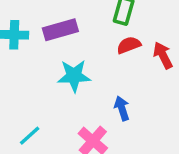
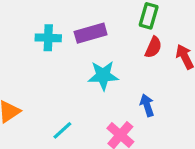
red semicircle: (129, 45) -> (153, 47), turned 135

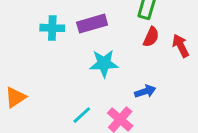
blue arrow: (147, 105) -> (145, 91), turned 90
cyan line: (62, 130) -> (82, 115), moved

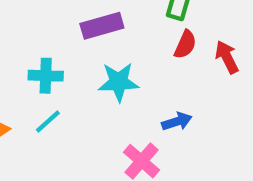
cyan cross: (52, 28) -> (46, 76), moved
cyan line: (82, 115) -> (48, 122), moved

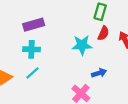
purple rectangle: (102, 26) -> (34, 25), moved
cyan star: (119, 82) -> (82, 45), moved

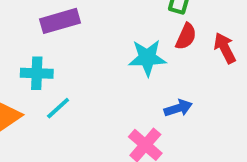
cyan cross: (31, 49) -> (37, 73), moved

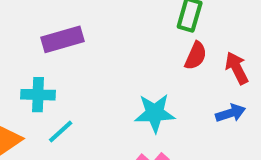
cyan star: (147, 58) -> (155, 113), moved
blue arrow: (178, 108) -> (231, 113), moved

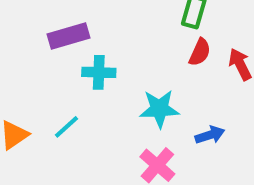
cyan cross: (38, 95) -> (99, 72), moved
blue arrow: (231, 113) -> (210, 135), moved

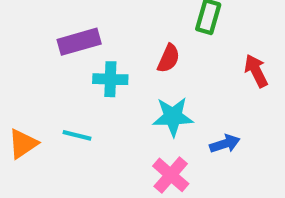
red semicircle: (200, 52) -> (169, 58), moved
cyan line: (66, 127) -> (77, 135), turned 56

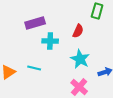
cyan star: (173, 117) -> (80, 59), turned 30

